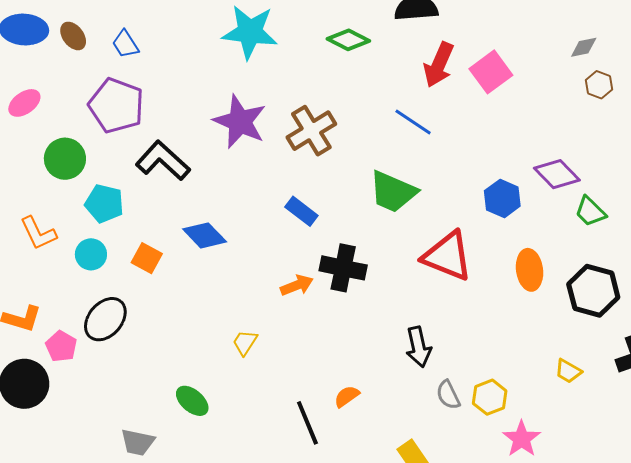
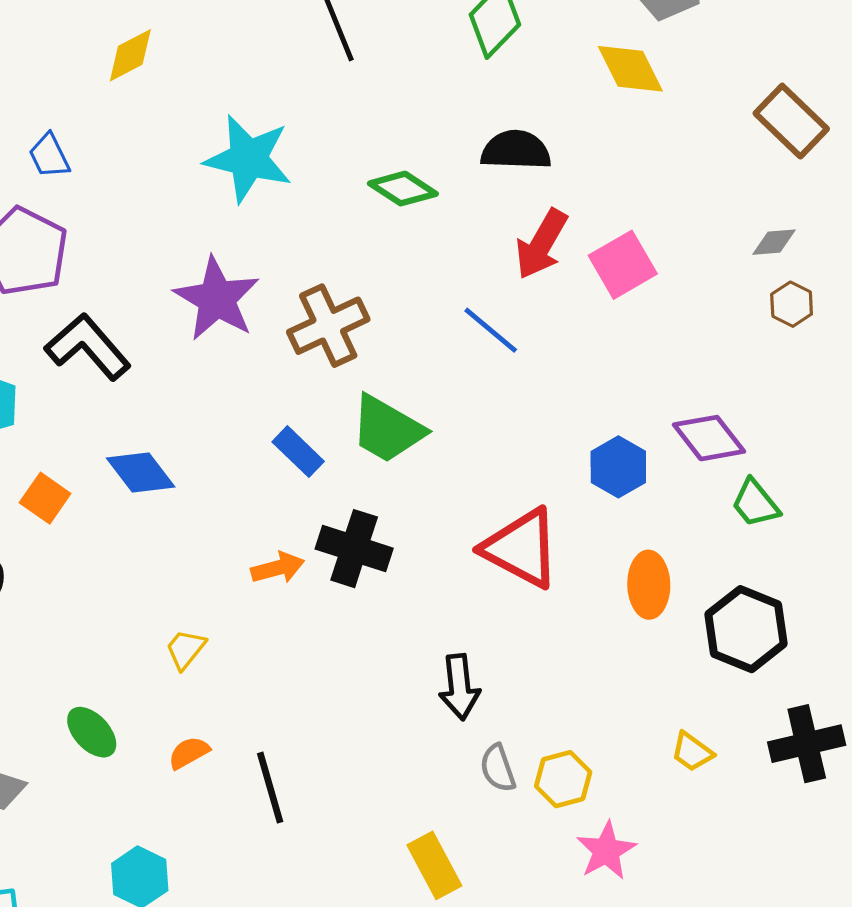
green trapezoid: (393, 192) -> (387, 429), moved
orange semicircle: (347, 396) -> (189, 753), moved

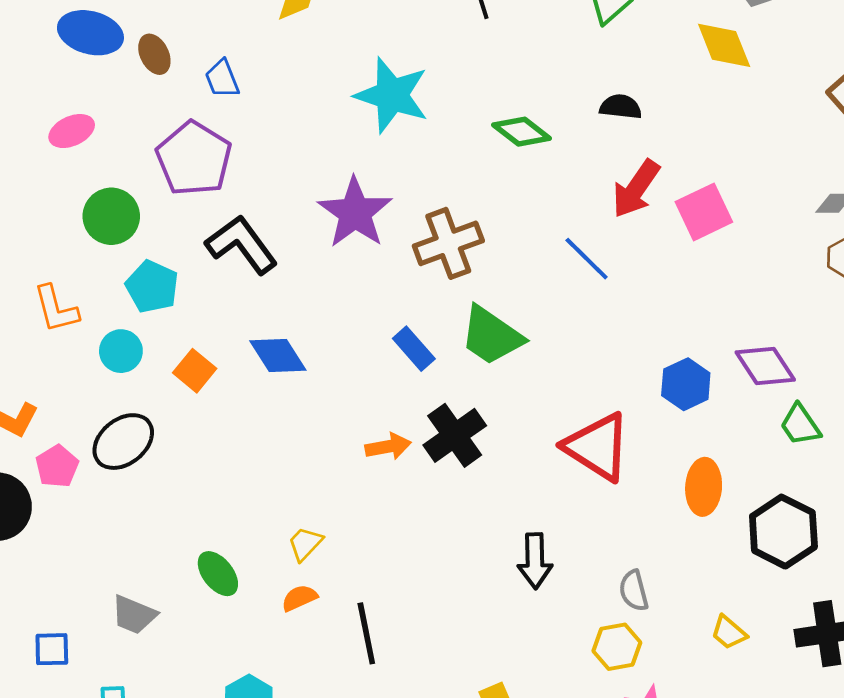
black semicircle: (516, 150) -> (621, 107), size x0.7
black cross: (354, 549) -> (455, 435), turned 32
yellow trapezoid: (185, 649) -> (305, 544), moved
gray semicircle: (498, 768) -> (634, 591), moved

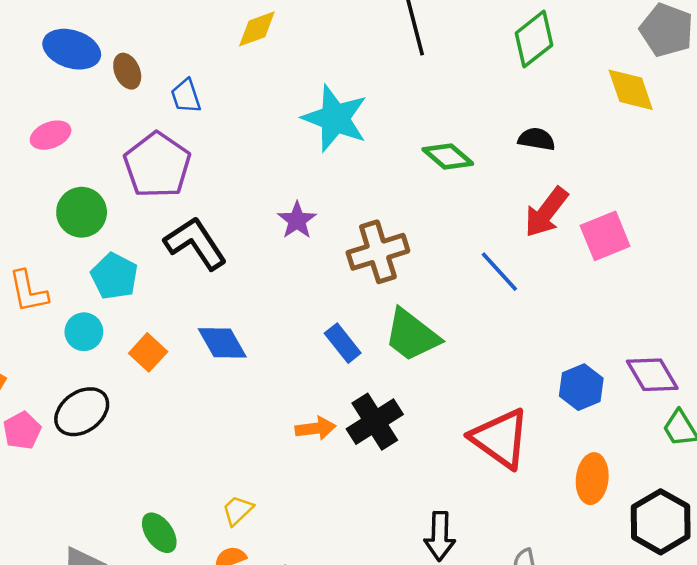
purple star: (355, 213) -> (297, 220), size x0.6

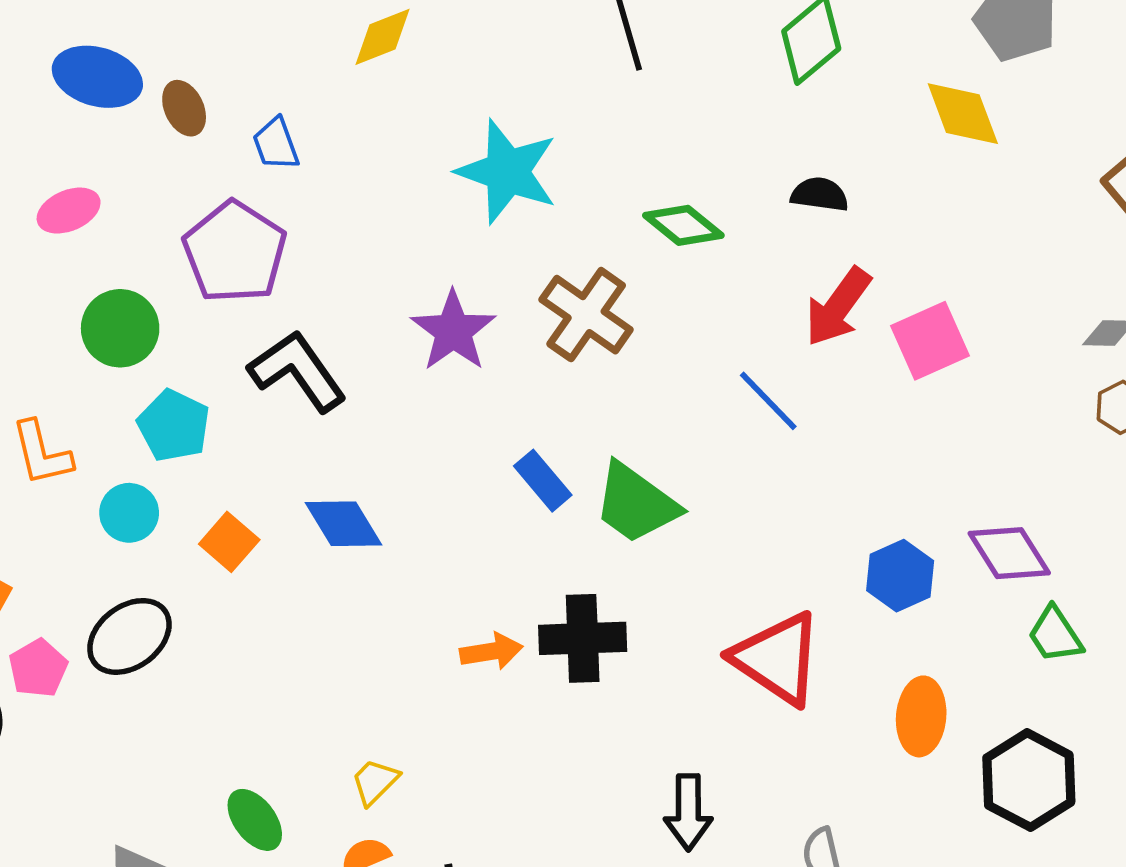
purple star: (297, 220) -> (453, 331), size x1.4
brown cross: (378, 252) -> (586, 315), moved, turned -36
blue rectangle: (343, 343) -> (543, 481), moved
black cross: (375, 422) -> (583, 638), turned 32

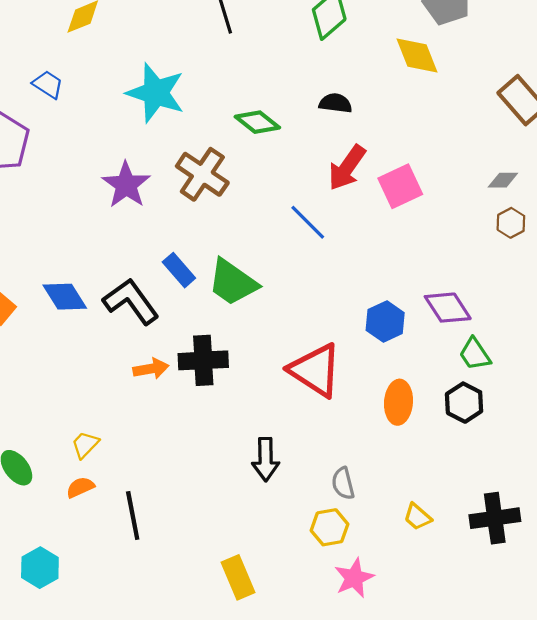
blue trapezoid: (276, 144) -> (48, 84), moved, turned 144
black L-shape: (297, 371) -> (131, 301), moved
black hexagon: (1029, 780) -> (464, 403), moved, size x0.7

